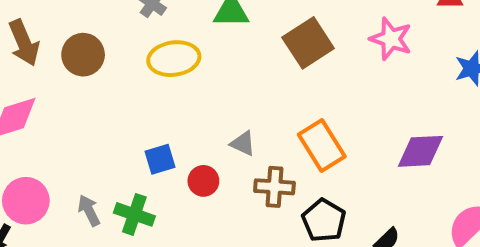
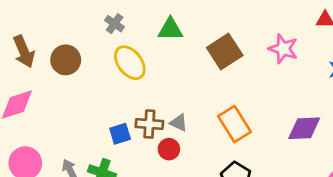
yellow ellipse: (174, 59) -> (130, 63), turned 60
red circle: (203, 181) -> (169, 149), moved
brown cross: (274, 187) -> (149, 124), moved

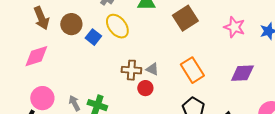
pink star: (283, 49) -> (234, 27), moved
blue square: (120, 134) -> (93, 37), moved, turned -35

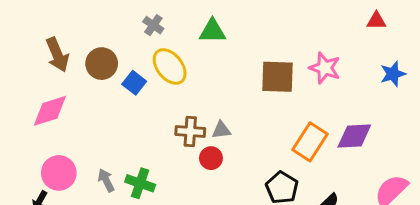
brown square: (185, 18) -> (277, 77), moved, turned 35
pink star: (234, 27) -> (325, 68), moved
gray triangle: (152, 69) -> (221, 130), turned -32
orange rectangle: (192, 70) -> (310, 142), moved, turned 65

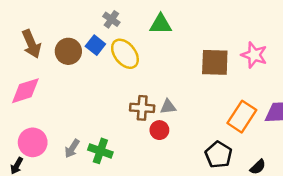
blue square: (134, 83) -> (95, 45), moved
gray arrow: (106, 180) -> (72, 149), turned -120

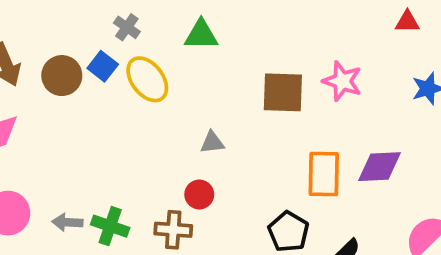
gray triangle: (168, 107) -> (212, 142), moved
brown cross: (142, 108) -> (173, 230), moved
orange rectangle: (242, 117) -> (324, 174), turned -32
gray arrow: (72, 149) -> (67, 222), turned 60

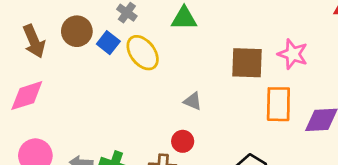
brown circle: (62, 76) -> (77, 31), moved
gray triangle: (212, 142) -> (193, 101), turned 30
orange rectangle: (324, 174) -> (278, 104), moved

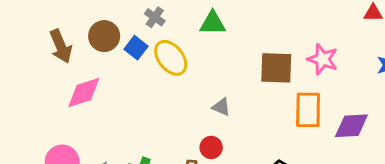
pink diamond: (27, 96) -> (84, 93), moved

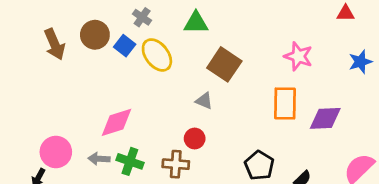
brown square: (276, 68) -> (224, 64), moved, turned 32
pink diamond: (84, 93) -> (116, 122), moved

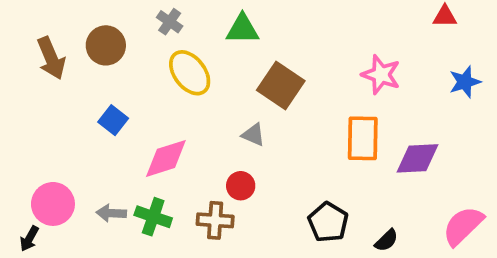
blue square: (125, 46) -> (113, 120), moved
pink diamond: (116, 122) -> (166, 158), moved

